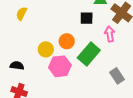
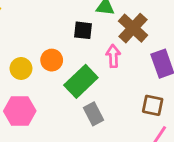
pink hexagon: (60, 66) -> (20, 111), moved
gray rectangle: (117, 76) -> (93, 114), moved

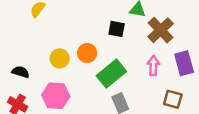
pink arrow: (113, 56) -> (153, 66), moved

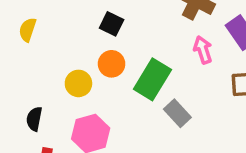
black square: (117, 29) -> (112, 24), moved, turned 35
black semicircle: (21, 72) -> (34, 119), turned -77

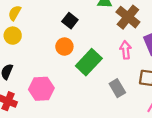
yellow circle: (78, 83) -> (13, 36), moved
gray rectangle: (177, 113) -> (117, 88), moved

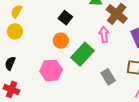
pink arrow: (126, 50) -> (104, 35), moved
pink hexagon: (41, 89) -> (51, 70), moved

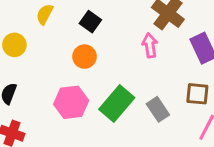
yellow semicircle: (16, 11) -> (45, 14), moved
green rectangle: (83, 54) -> (117, 103), moved

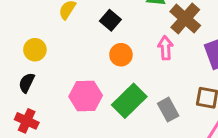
yellow circle: (14, 45) -> (35, 50), moved
orange circle: (84, 57) -> (121, 55), moved

